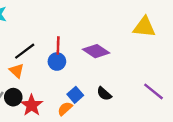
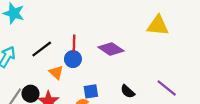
orange triangle: (17, 71) -> (56, 72), moved
black semicircle: (104, 94) -> (128, 91), moved
blue square: (75, 95) -> (91, 91), turned 32

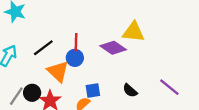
yellow triangle: (158, 26) -> (133, 32), moved
orange triangle: (56, 72) -> (58, 71), size x1.5

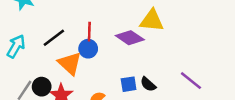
blue square: (93, 91) -> (129, 84), moved

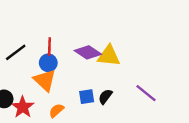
yellow triangle: (152, 21) -> (109, 56), moved
orange triangle: (70, 63) -> (45, 80), moved
black semicircle: (148, 84) -> (105, 97), turned 84

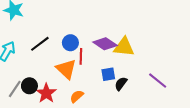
red line: (49, 47) -> (81, 56), moved
blue circle: (48, 63) -> (70, 43), moved
blue square: (87, 97) -> (108, 74), moved

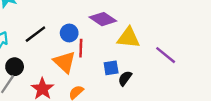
purple diamond: (105, 44) -> (103, 19), moved
purple line: (158, 81) -> (166, 55), moved
black circle: (29, 86) -> (15, 67), moved

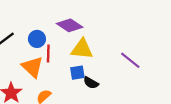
yellow triangle: (128, 38) -> (82, 49), moved
black semicircle: (125, 78) -> (91, 83), turned -96

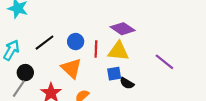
purple diamond: (70, 25) -> (123, 29), moved
red line: (48, 54) -> (96, 49), moved

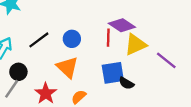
red line: (96, 49) -> (108, 38), moved
yellow triangle: (118, 51) -> (136, 45), moved, turned -30
blue square: (114, 74) -> (113, 73), size x1.5

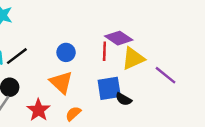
black line: (39, 40) -> (17, 56), moved

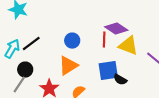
yellow triangle: (133, 58) -> (128, 46), turned 45
orange triangle: (61, 82) -> (68, 66), turned 45

